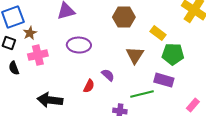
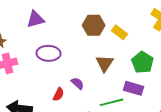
yellow rectangle: (158, 33) -> (120, 32), moved
green pentagon: (173, 54) -> (142, 62), turned 30

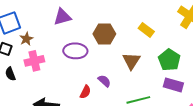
brown hexagon: (94, 25) -> (104, 34), moved
purple rectangle: (134, 88) -> (173, 85), moved

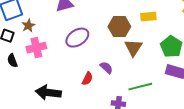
yellow rectangle: (146, 30) -> (148, 17), turned -42
brown hexagon: (104, 34) -> (119, 27), moved
purple ellipse: (75, 51) -> (77, 38), turned -35

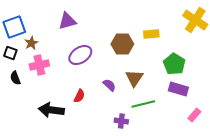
brown triangle: (133, 48) -> (134, 78), moved
red semicircle: (87, 79) -> (79, 96), moved

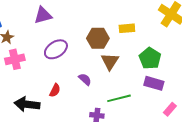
brown triangle: (134, 78) -> (110, 61), moved

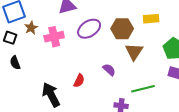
purple ellipse: (56, 49) -> (89, 29), moved
pink cross: (15, 59) -> (54, 37), moved
black arrow: (27, 104) -> (51, 95), turned 55

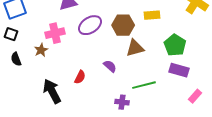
brown star: (31, 28) -> (41, 50), moved
brown triangle: (134, 52) -> (135, 48), turned 42

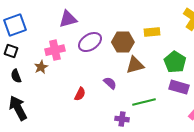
black arrow: (52, 91) -> (18, 108), moved

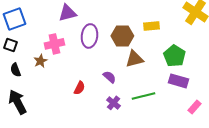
purple ellipse: (90, 42) -> (89, 36), turned -50
purple cross: (122, 119) -> (113, 103), moved, turned 32

